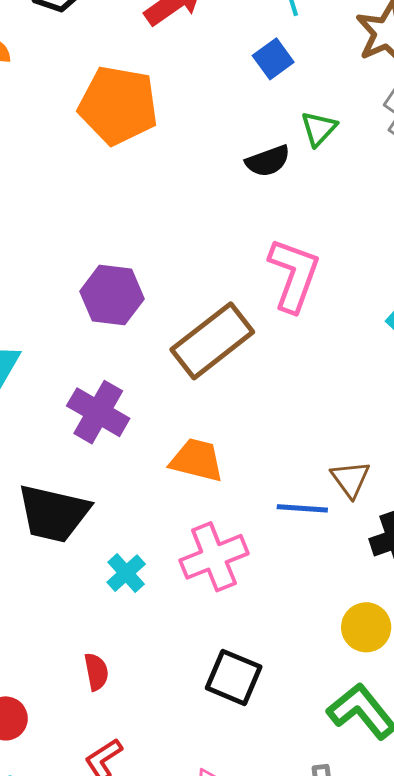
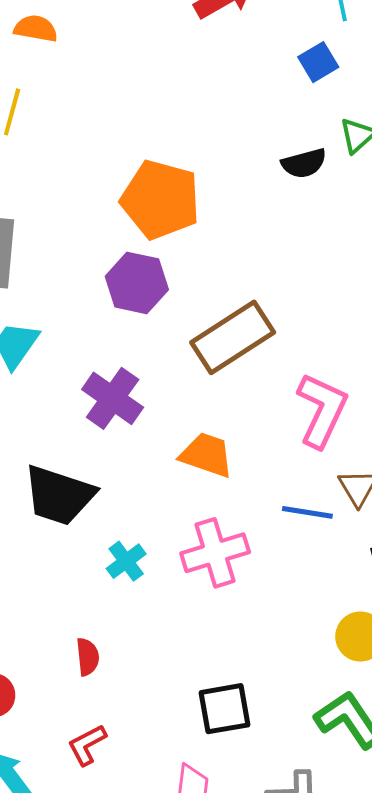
orange pentagon: (118, 105) -> (160, 200), moved
pink L-shape: (294, 275) -> (322, 410), moved
black square: (234, 677) -> (224, 709), moved, turned -38

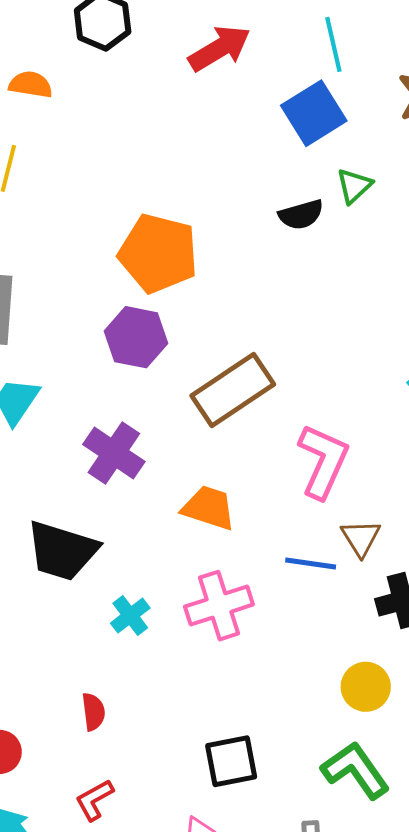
blue square: (318, 62) -> (314, 113), size x1.6

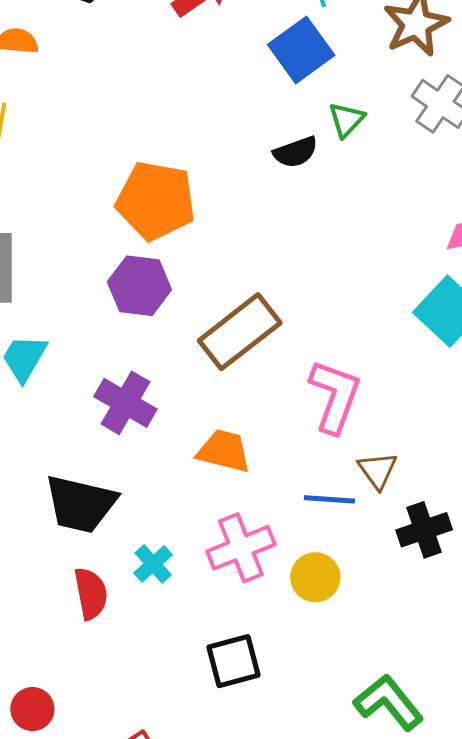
yellow circle: (366, 687) -> (315, 577), moved
red semicircle: (93, 712) -> (91, 593), moved, size x1.4
black square: (231, 761) -> (234, 661), moved

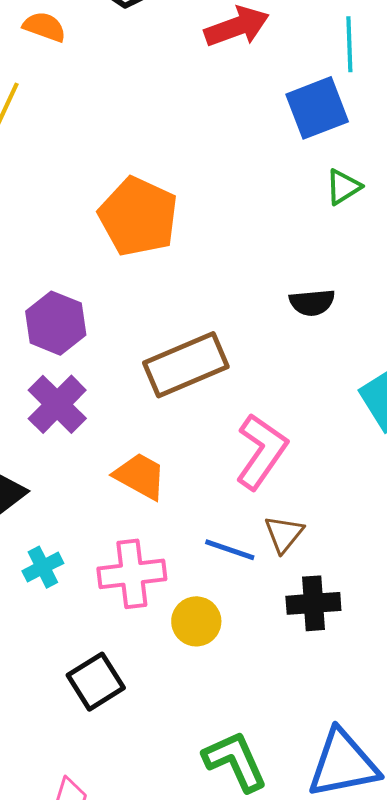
black semicircle: (296, 152) -> (312, 302), moved
purple hexagon: (139, 286) -> (56, 323), moved
black square: (234, 661) -> (96, 682), turned -32

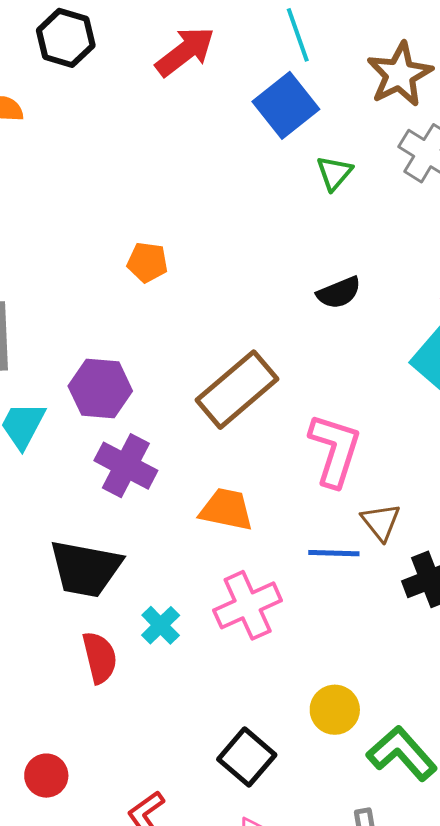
orange pentagon: (138, 217) -> (147, 262), size x0.5
yellow circle: (196, 621) -> (335, 710), moved
black square: (96, 682) -> (247, 757), moved

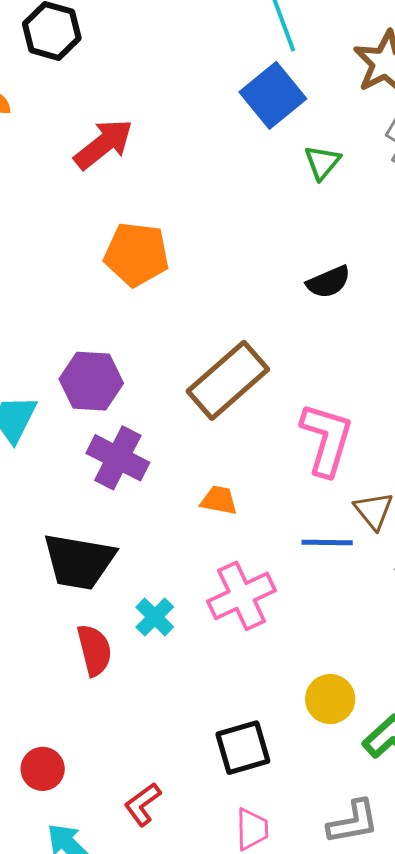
red arrow: (185, 52) -> (104, 144), moved
orange pentagon: (147, 262) -> (137, 254), size x1.6
orange trapezoid: (226, 509) -> (219, 500), size x0.7
black square: (247, 757) -> (243, 748), turned 34

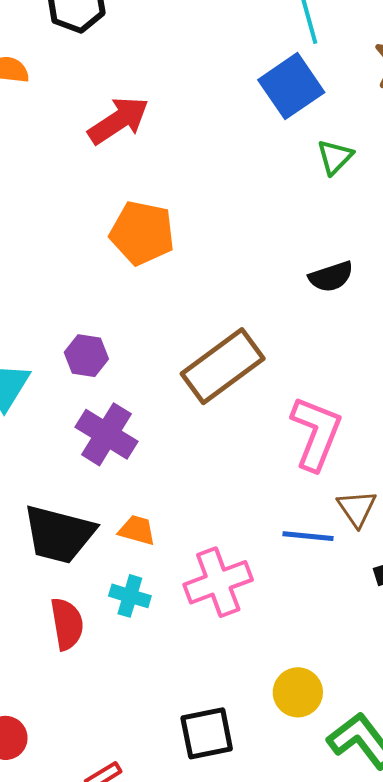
purple hexagon: (91, 381) -> (86, 356), size x0.7
orange trapezoid: (219, 500) -> (137, 530), moved
cyan cross: (155, 617) -> (130, 596), turned -33

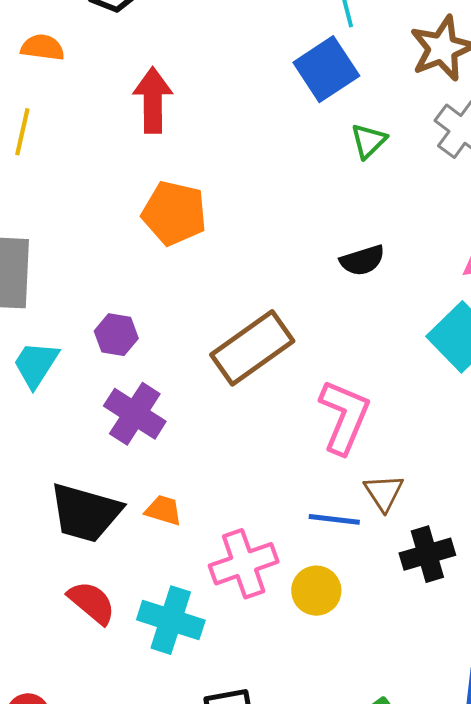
red arrow: (118, 120) -> (153, 100), turned -58
cyan cross: (130, 596) -> (171, 620), moved, size x1.6
red semicircle: (67, 624) -> (92, 603), turned -42
yellow circle: (298, 692) -> (316, 591), moved

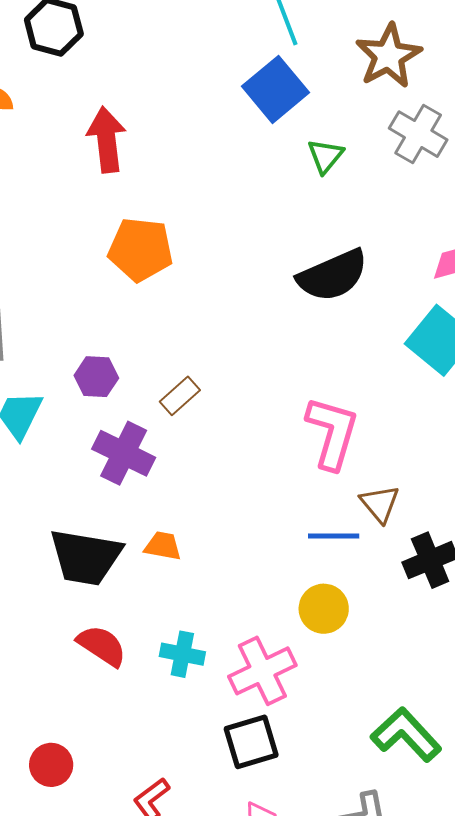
black semicircle: (362, 260) -> (333, 275), size x1.6
brown rectangle: (252, 348) -> (180, 396), moved, size x0.5
pink cross: (244, 564) -> (262, 671), moved
cyan cross: (171, 620) -> (182, 654), size x0.7

